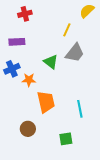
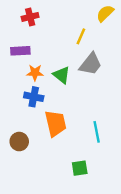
blue cross: (12, 69) -> (34, 97), moved, turned 35
orange star: (29, 80) -> (35, 73), moved
brown circle: (28, 129) -> (19, 142), moved

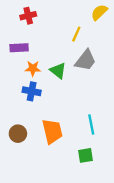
orange trapezoid: (55, 123) -> (52, 131), moved
green square: (80, 168) -> (85, 155), moved

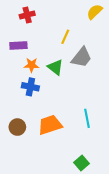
yellow line: (76, 34) -> (65, 37), moved
orange trapezoid: (52, 131) -> (50, 125), turned -95
green square: (85, 155) -> (82, 163), moved, turned -32

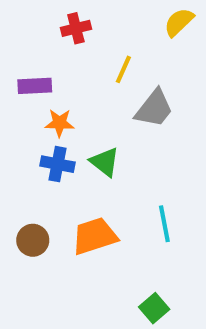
red cross: (27, 15) -> (76, 28), moved
green triangle: (55, 67) -> (105, 162), moved

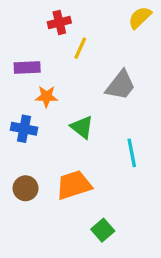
yellow line: (123, 69) -> (80, 48), moved
blue cross: (57, 164) -> (24, 129), moved
cyan line: (164, 224) -> (132, 153), moved
green square: (154, 308) -> (103, 230), moved

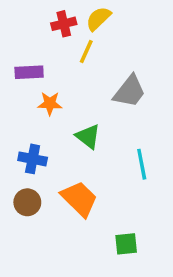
yellow semicircle: (140, 18) -> (98, 19), moved
blue cross: (24, 129) -> (33, 159), moved
orange trapezoid: (74, 185) -> (79, 199), turned 63
green square: (103, 230) -> (126, 244), moved, turned 35

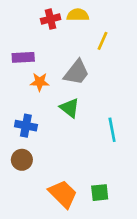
yellow semicircle: (98, 19) -> (78, 15), turned 45
yellow line: (86, 52) -> (102, 41), moved
gray trapezoid: (130, 91) -> (77, 72), moved
orange trapezoid: (79, 199) -> (63, 194), moved

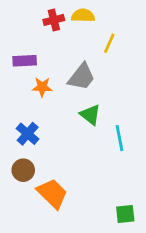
green triangle: (70, 108) -> (90, 115), moved
blue cross: (26, 126) -> (28, 134), turned 30
green square: (100, 193) -> (125, 214), moved
orange trapezoid: (63, 194) -> (52, 194), moved

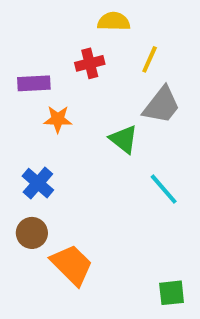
red cross: (54, 20) -> (90, 63), moved
gray trapezoid: (82, 77) -> (162, 105), moved
green triangle: (90, 115) -> (124, 139), moved
cyan line: (119, 138) -> (164, 189), turned -30

